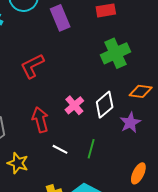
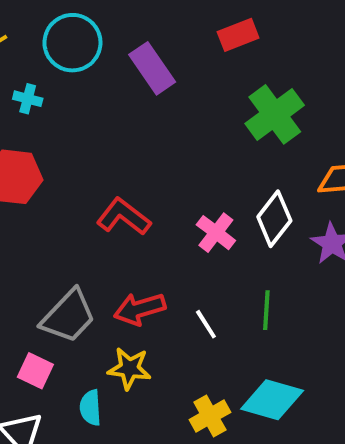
red L-shape: (32, 66) -> (123, 217), moved, turned 76
red arrow: (40, 120) -> (140, 309), moved, turned -80
white line: (60, 149) -> (206, 324), turned 42

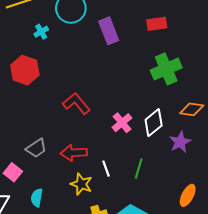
cyan cross: (28, 99) -> (41, 32), turned 32
gray trapezoid: (68, 316) -> (36, 148), size x0.7
yellow star: (129, 368) -> (81, 184), moved

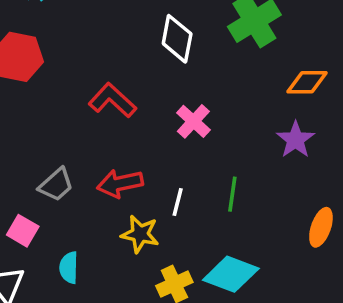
white diamond: (154, 123) -> (177, 39), moved, turned -32
white line: (106, 169) -> (178, 202), turned 42

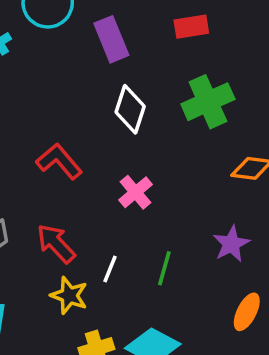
purple star: (296, 140) -> (231, 244), moved
red arrow: (120, 183) -> (56, 244), turned 51

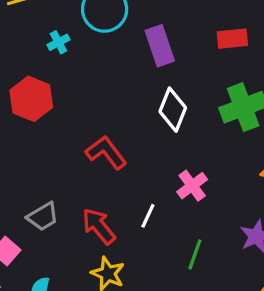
pink cross: (136, 192) -> (192, 186), moved
white line: (110, 269) -> (148, 216), moved

